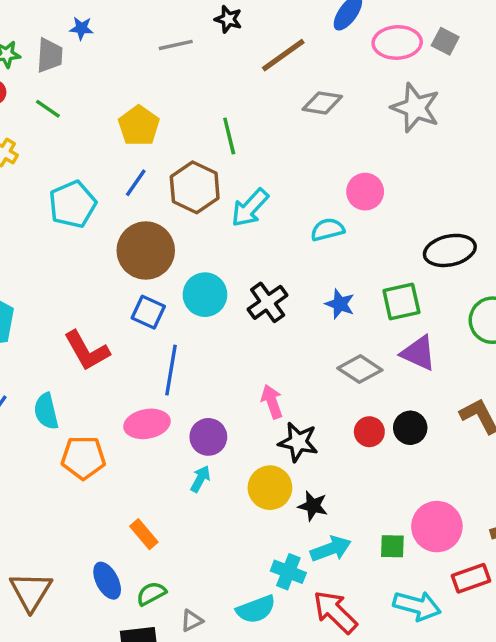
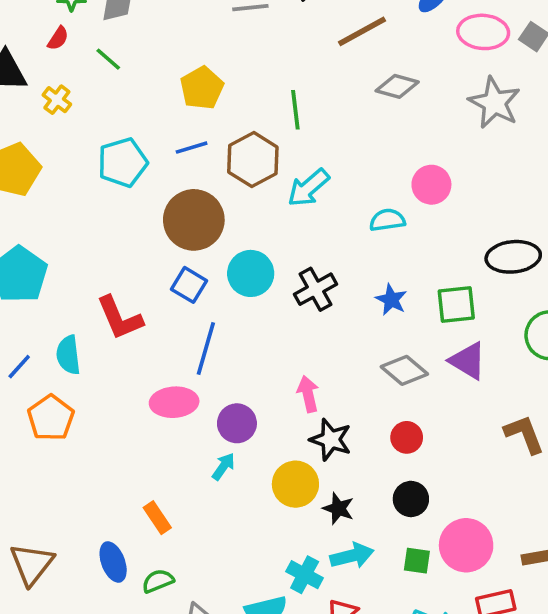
blue line: (136, 183) -> (192, 148), turned 32
cyan semicircle: (46, 411) -> (68, 355), moved
black circle: (410, 428) -> (411, 499), moved
orange pentagon: (83, 458) -> (51, 418), moved, turned 30

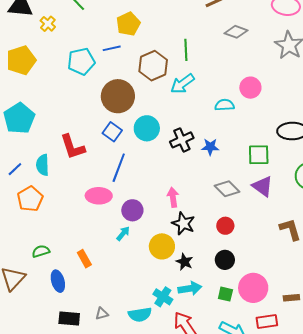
green line: (295, 110) -> (186, 50), moved
blue line: (192, 148) -> (112, 48), moved
blue star: (391, 300) -> (210, 147), moved, turned -30
green semicircle: (158, 581) -> (41, 251), moved

